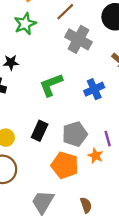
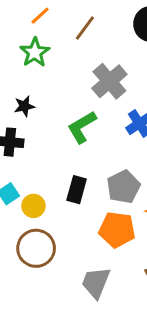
gray cross: (78, 39) -> (109, 81), moved, turned 30

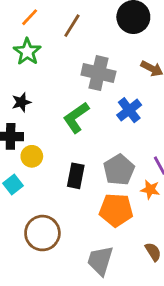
gray cross: (109, 81) -> (98, 73), turned -32
yellow circle: (33, 206) -> (32, 156), moved

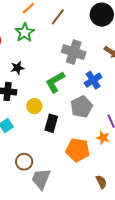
yellow circle: (32, 156) -> (34, 106), moved
gray pentagon: (119, 170) -> (81, 107), moved
brown circle: (42, 233) -> (24, 162), size x0.7
gray trapezoid: (100, 261) -> (41, 179), moved

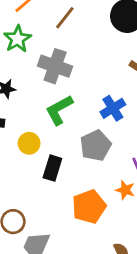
gray cross: (74, 52) -> (55, 66), moved
orange pentagon: (78, 150) -> (89, 207), turned -30

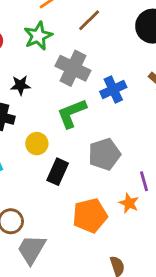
blue cross: (113, 108) -> (113, 89), moved

